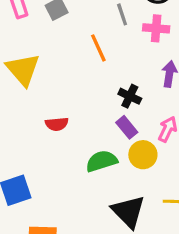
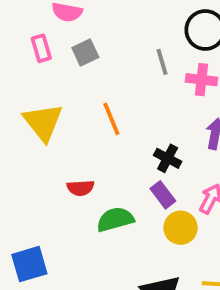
orange line: (98, 48) -> (111, 119), moved
green semicircle: (102, 161) -> (115, 219), moved

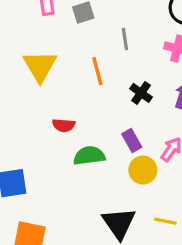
gray line: (162, 62) -> (125, 39), moved
black cross: (168, 158) -> (141, 93), moved

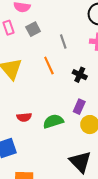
red semicircle: (64, 125) -> (24, 117), moved
purple rectangle: (132, 141) -> (79, 107), turned 64

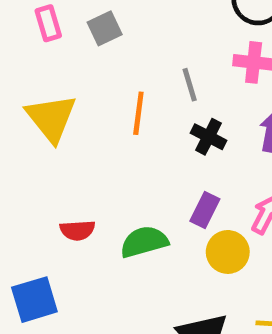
gray line: (63, 42) -> (190, 85), moved
orange line: (49, 65) -> (138, 113), turned 30

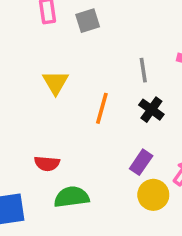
orange line: (138, 113) -> (102, 108), moved
yellow triangle: (51, 118) -> (56, 82), moved, size x0.7
green semicircle: (144, 242) -> (72, 197), moved

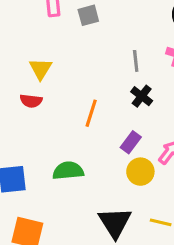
yellow triangle: (56, 82) -> (41, 69), moved
orange line: (102, 108) -> (91, 113), moved
red semicircle: (47, 164) -> (31, 101), moved

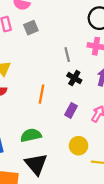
yellow circle: (140, 172) -> (79, 146), moved
black triangle: (115, 223) -> (36, 164), moved

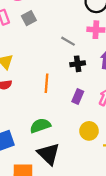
gray line: (67, 55) -> (68, 41), turned -40
black cross: (74, 78) -> (78, 64), turned -32

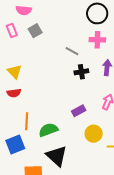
orange line: (47, 83) -> (27, 121), moved
purple rectangle: (78, 96) -> (79, 111), moved, turned 40

